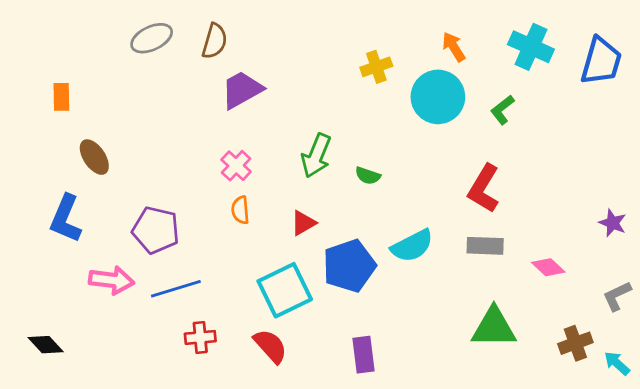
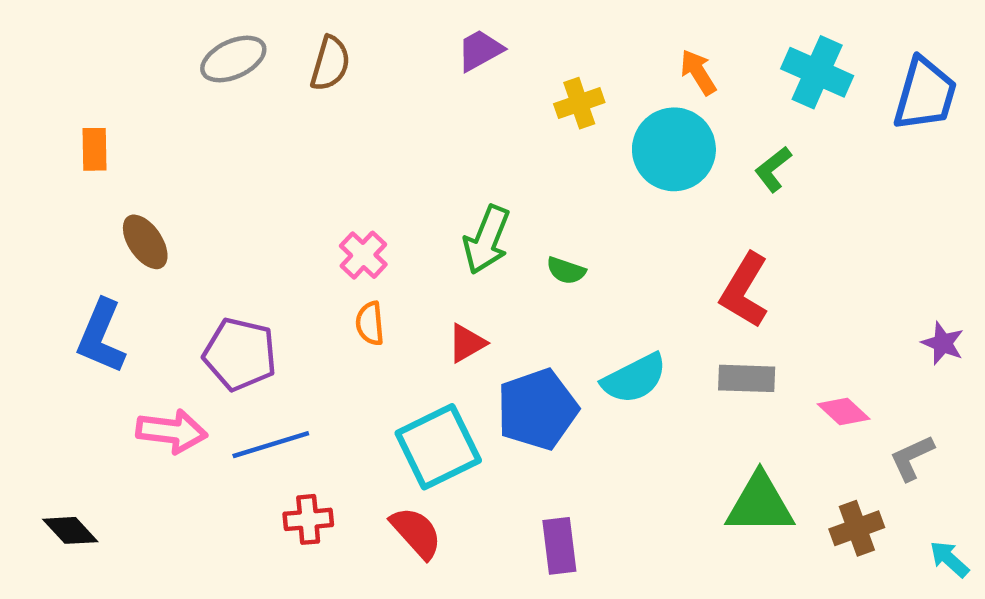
purple trapezoid: (242, 90) -> (480, 50), moved, size x0.7
gray L-shape: (617, 296) -> (912, 458), moved
brown cross: (575, 343) -> (857, 528), moved

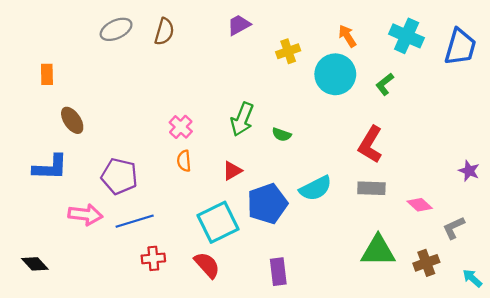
blue L-shape: (101, 337) -> (50, 167), turned -111

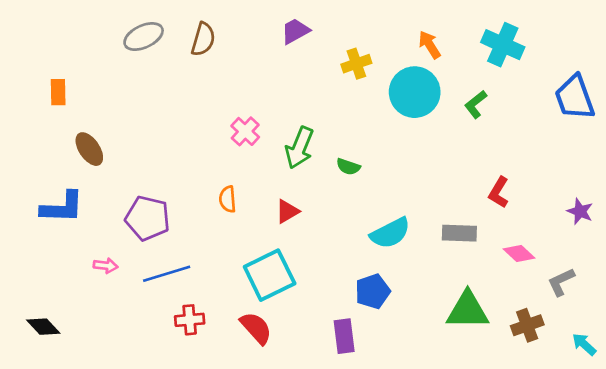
blue trapezoid: (460, 47) -> (575, 98), moved, turned 144
pink cross: (181, 127) -> (245, 131), moved
red L-shape: (370, 144) -> (499, 192), moved, size x0.7
blue pentagon: (267, 204) -> (373, 291), moved, size x0.7
pink arrow: (85, 215) -> (106, 266), size x0.6

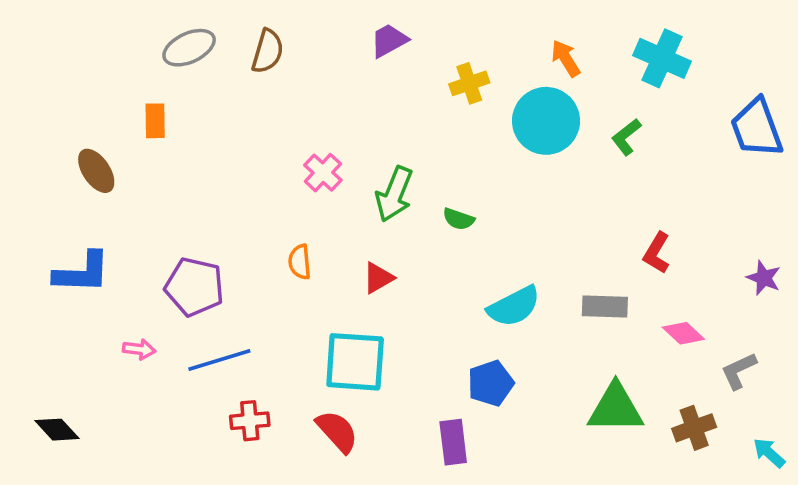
orange rectangle: (58, 92) -> (155, 121), moved
brown ellipse: (89, 149) -> (96, 171), moved
cyan square: (270, 275) -> (355, 362), turned 30

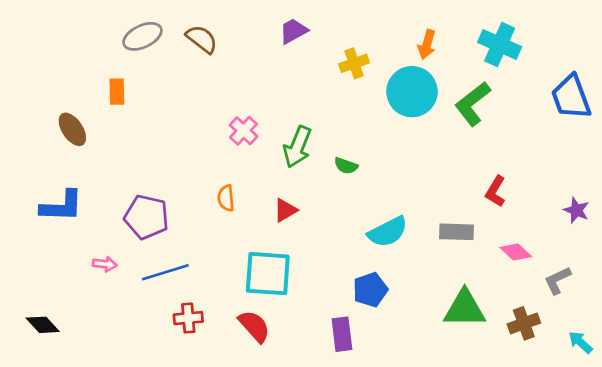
brown semicircle: (268, 51) -> (202, 39), turned -68
orange arrow: (566, 58) -> (427, 44), turned -132
green L-shape: (626, 137) -> (473, 104), size x1.6

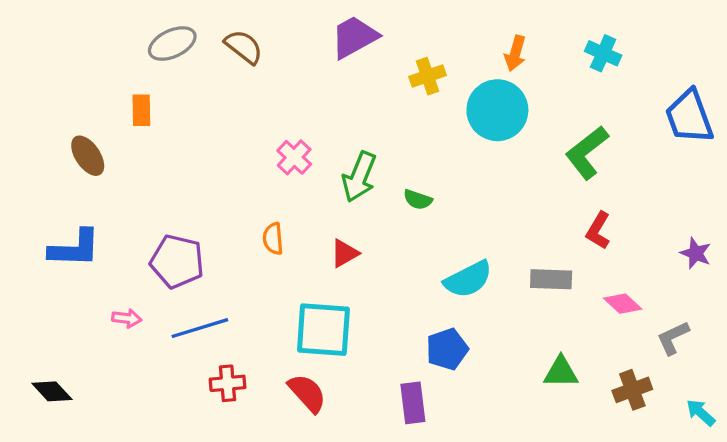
purple trapezoid: (293, 31) -> (354, 37), size x1.4
cyan cross: (500, 44) -> (603, 53), size x0.7
green L-shape: (473, 104) -> (587, 152), moved
green triangle: (465, 309) -> (561, 372), size x0.7

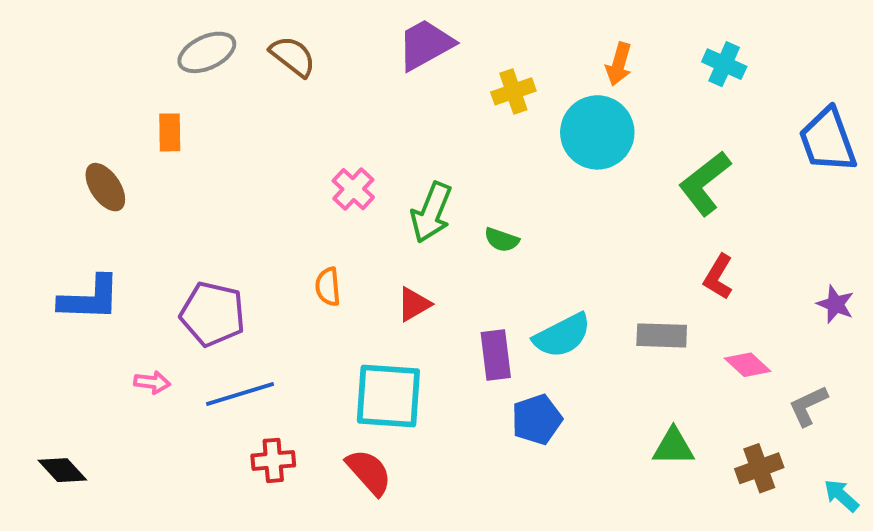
purple rectangle: (413, 403) -> (496, 355), moved

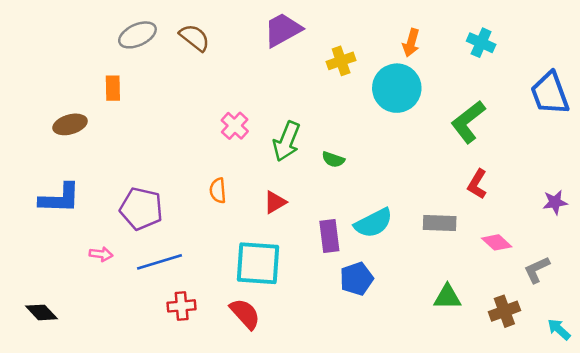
brown ellipse: (105, 187) -> (70, 124), turned -72
purple star: (835, 304) -> (555, 202), turned -30

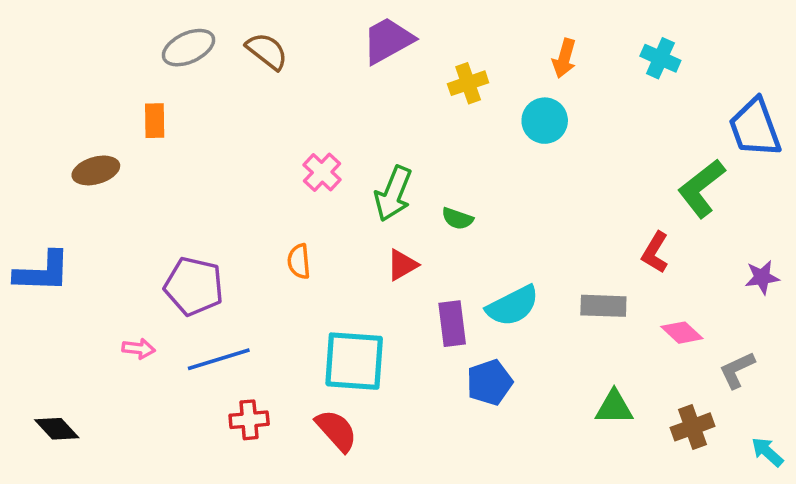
cyan circle: (397, 88) -> (545, 121), size x0.7
green L-shape: (468, 122) -> (701, 188), moved
blue L-shape: (60, 198) -> (42, 272), moved
red triangle: (275, 202) -> (402, 265), moved

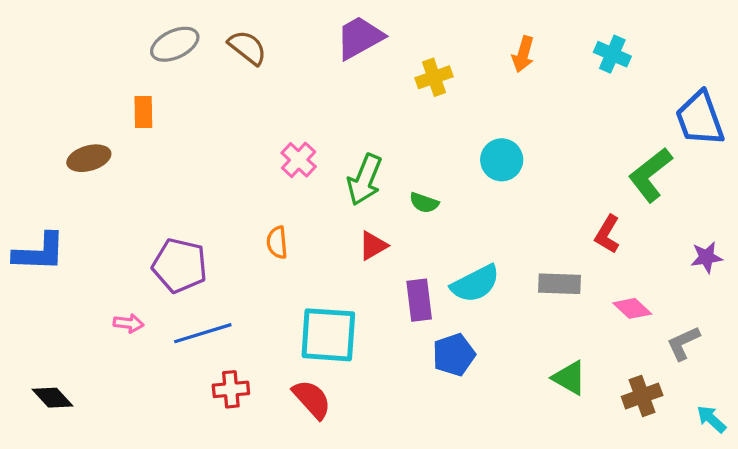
cyan circle: (545, 121) -> (502, 160), moved
green triangle: (614, 407) -> (569, 378), turned 30

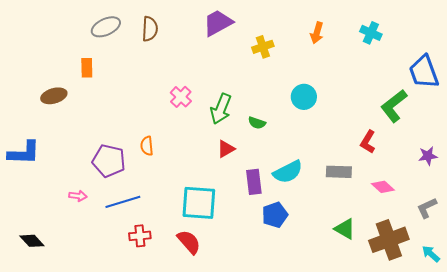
brown semicircle: (247, 48) -> (150, 29), turned 55
orange semicircle: (277, 242) -> (147, 146), moved
gray L-shape: (683, 343) -> (427, 208), moved
brown cross: (642, 396) -> (389, 240), size x1.6

